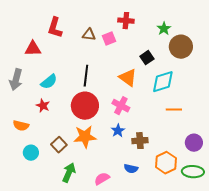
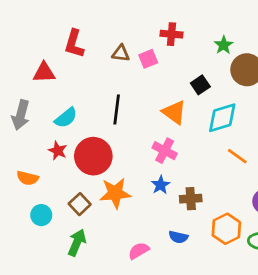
red circle: (85, 106) -> (93, 156), moved
orange line: (174, 110) -> (237, 156), turned 35
green arrow: (69, 173) -> (77, 242), moved

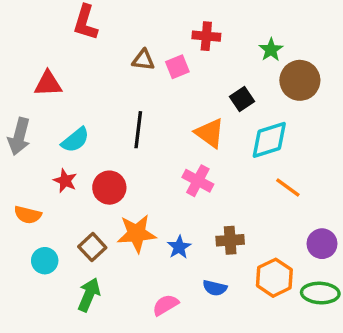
red L-shape: (74, 44) -> (86, 22), moved
red circle: (93, 156) -> (109, 188), size x0.7
blue star: (161, 185) -> (179, 247), moved

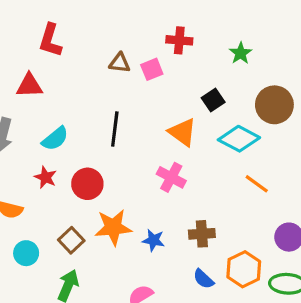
red L-shape: (86, 22) -> (50, 40), moved
brown circle: (300, 80) -> (274, 105), moved
cyan diamond: (269, 140) -> (239, 139), turned 45
blue star: (179, 247) -> (153, 240), turned -30
blue semicircle: (215, 288) -> (203, 279), moved, turned 30

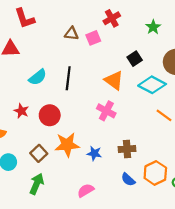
red L-shape: (50, 40) -> (25, 18), turned -35
red cross: (179, 40) -> (112, 18), turned -35
cyan semicircle: (55, 139) -> (38, 77), moved

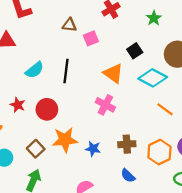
pink square: (93, 38) -> (91, 38), moved
orange hexagon: (155, 173) -> (159, 152), moved

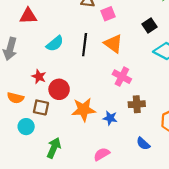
orange triangle: (113, 73) -> (113, 44), moved
red circle: (47, 109) -> (59, 89), moved
brown cross: (127, 144) -> (137, 104), moved
brown square: (36, 149) -> (41, 107), moved, turned -35

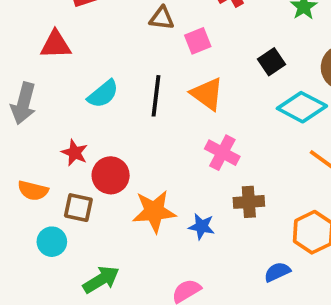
blue semicircle: (143, 144) -> (277, 272), moved, turned 112
green arrow: (54, 148) -> (101, 280), turned 36

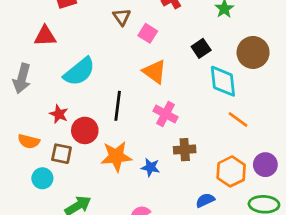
brown triangle: (162, 18) -> (122, 17), turned 48
pink square: (198, 41) -> (148, 33), turned -36
cyan semicircle: (103, 94) -> (79, 72), size x1.4
black line: (156, 96) -> (118, 106), moved
cyan diamond: (302, 107) -> (223, 81), turned 56

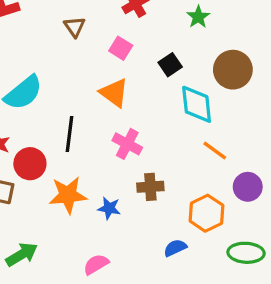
pink square: (148, 33) -> (121, 48), moved
purple circle: (265, 165) -> (248, 187), moved

